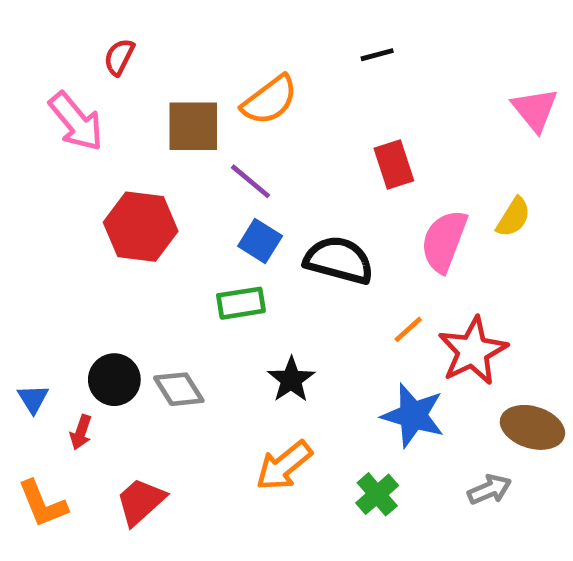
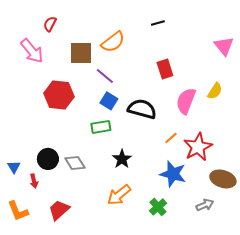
red arrow: (81, 432) -> (34, 181), turned -32

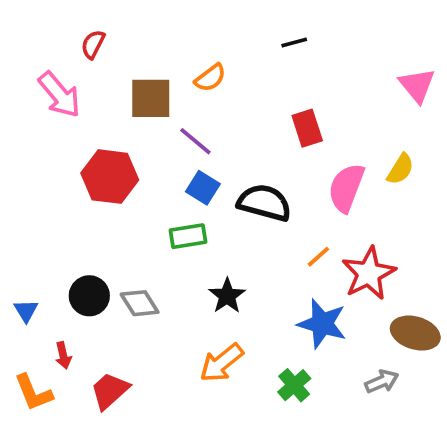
orange semicircle: (113, 42) -> (210, 78), size x0.7
red arrow: (34, 181) -> (63, 355), moved

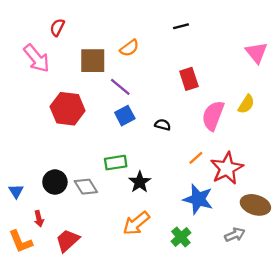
blue square: (203, 188) -> (125, 116), turned 30
black semicircle: (264, 203) -> (163, 125), size x0.5
green rectangle: (188, 236) -> (116, 163), moved

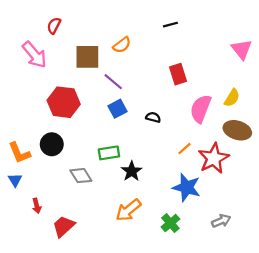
black circle: (55, 182) -> (52, 144), moved
brown ellipse: (255, 205) -> (237, 130), moved
orange L-shape: (21, 242) -> (19, 153), moved

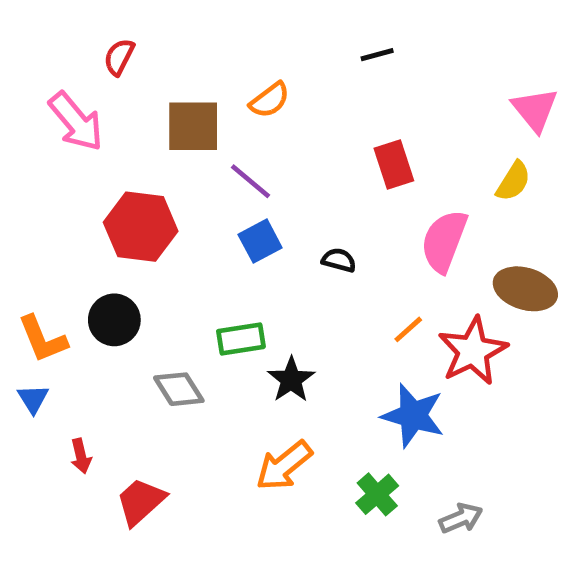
yellow semicircle: (232, 98) -> (513, 181), moved
gray arrow: (221, 221) -> (461, 518), moved

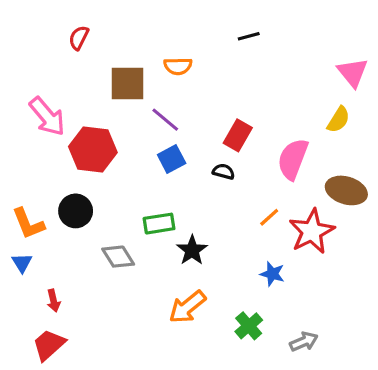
orange semicircle: (270, 100) -> (178, 66), turned 36
pink arrow: (76, 122) -> (47, 116), moved
red rectangle: (394, 165) -> (238, 135), moved, turned 48
blue star: (413, 415) -> (272, 274), size x0.6
red trapezoid: (141, 502) -> (49, 345), moved

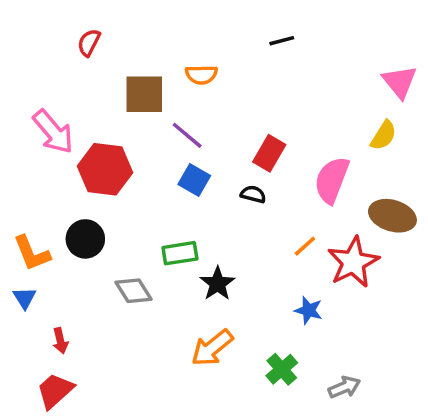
blue square: (172, 159) -> (194, 180), turned -32

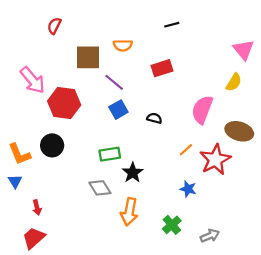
red rectangle: (269, 153) -> (162, 68), moved, turned 42
blue square: (194, 180) -> (118, 110), turned 30
gray diamond: (134, 291) -> (100, 188), moved
orange arrow: (212, 348) -> (129, 212), turned -40

